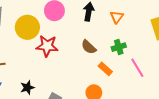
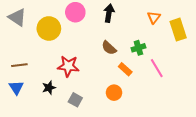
orange triangle: (117, 17) -> (154, 17), moved
red star: (47, 46) -> (68, 66), moved

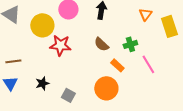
red star: (68, 66) -> (60, 45), moved
orange circle: (114, 93) -> (106, 88), size x1.5

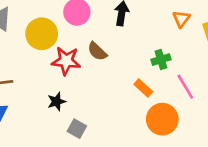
brown semicircle: (101, 44) -> (97, 51), moved
black star: (42, 83) -> (57, 102), moved
orange circle: (106, 88) -> (162, 119), moved

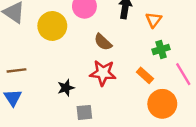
orange triangle: (181, 19) -> (154, 20), moved
red star: (66, 61) -> (103, 73), moved
gray square: (77, 129) -> (84, 112), turned -35

